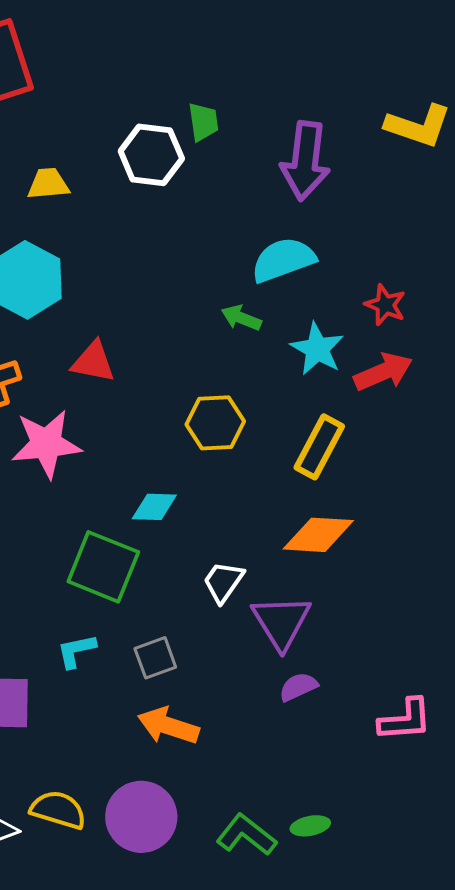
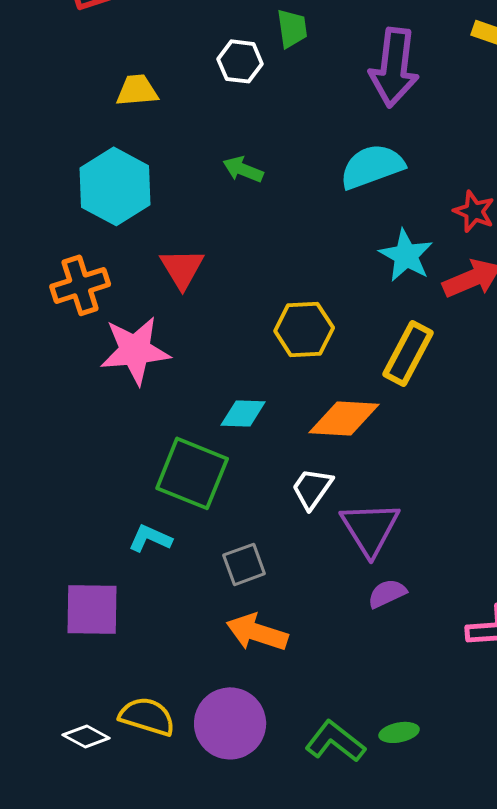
white hexagon: (151, 155) -> (240, 61), size x0.7
green arrow: (241, 318) -> (243, 169), moved
red triangle: (93, 362) -> (182, 268), turned 48
orange diamond: (318, 535) -> (344, 418), moved
cyan L-shape: (76, 651) -> (150, 538), moved, turned 36

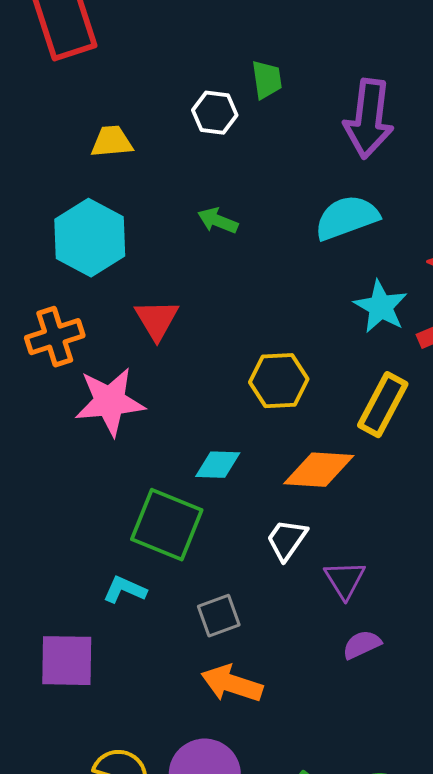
purple triangle: (370, 528) -> (345, 580), size x0.7

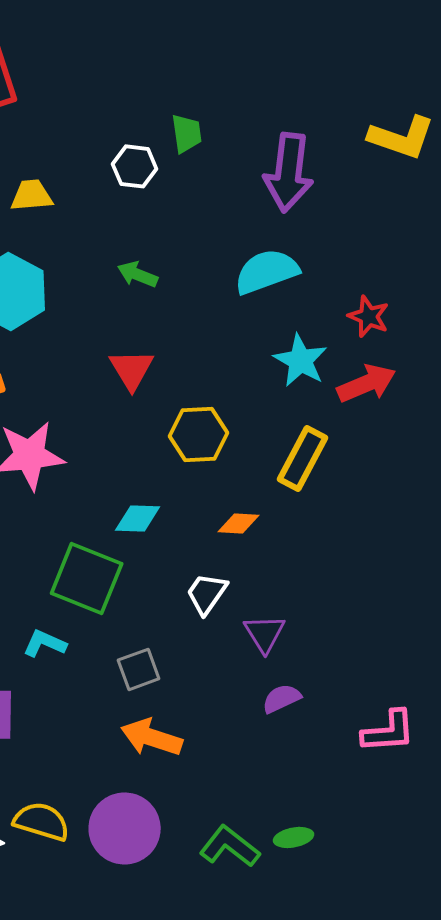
red triangle: (157, 320) -> (132, 369), moved
orange diamond: (319, 470) -> (239, 523), size x0.6

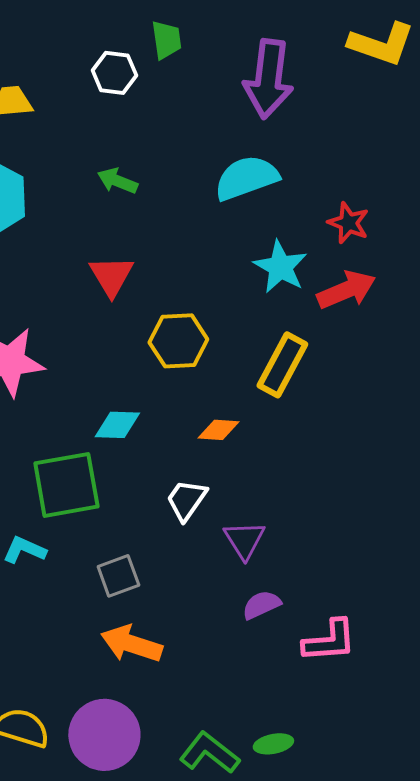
green square: (87, 578) -> (66, 485), turned -32
pink L-shape: (389, 731) -> (329, 641), moved

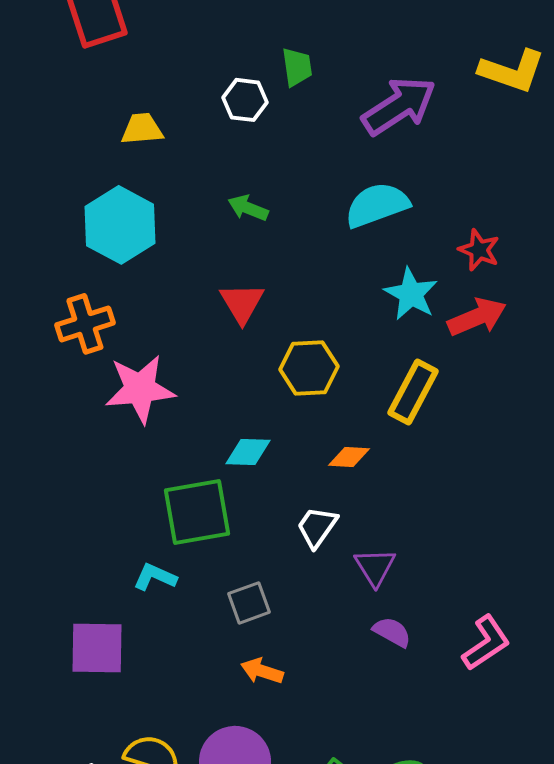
purple arrow: (268, 79) -> (399, 106), turned -130
purple semicircle: (261, 605) -> (392, 632), turned 54
pink L-shape: (329, 641) -> (486, 643), moved, turned -30
orange arrow: (131, 644) -> (262, 671), size x0.7

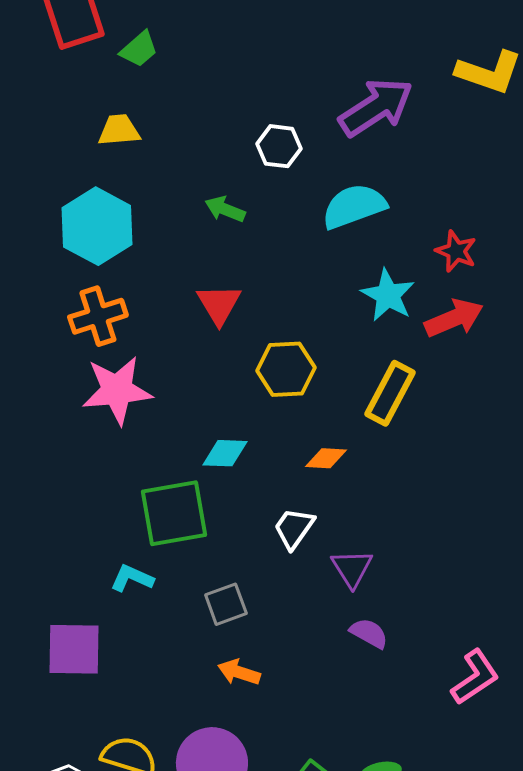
green trapezoid: (297, 67) -> (139, 49), moved, turned 57
white hexagon: (245, 100) -> (279, 146), moved
orange cross: (85, 324) -> (98, 316), moved
pink L-shape: (486, 643) -> (475, 677), moved

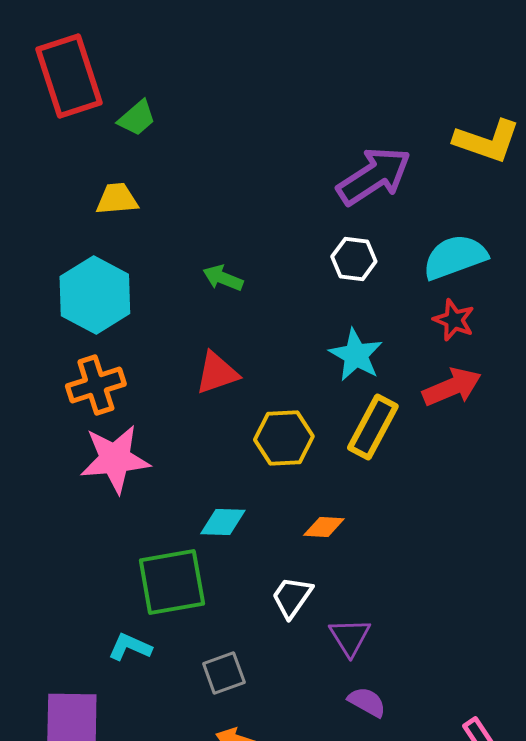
white hexagon: (279, 146) -> (354, 259), moved
cyan semicircle: (354, 206) -> (455, 257), moved
cyan star: (388, 295) -> (356, 355), moved
red triangle: (219, 304) -> (217, 373), turned 42
yellow rectangle: (390, 393) -> (373, 427), moved

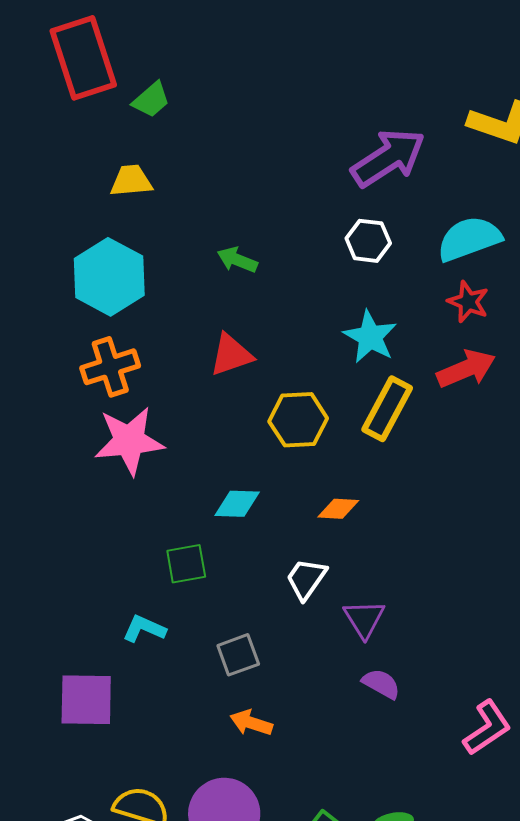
green square: (172, 582) -> (186, 564), size x0.6

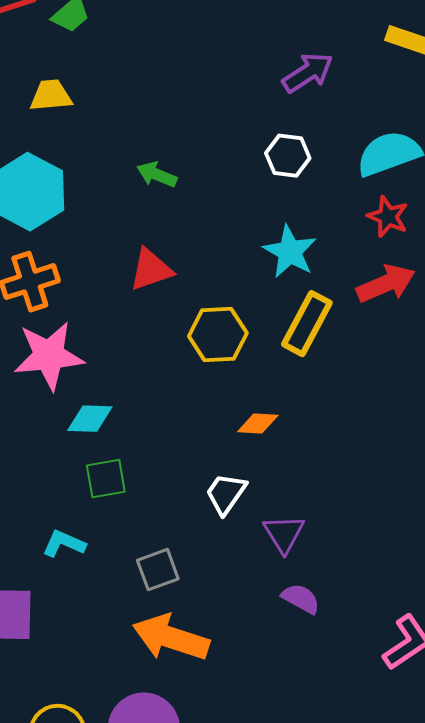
purple arrow: (388, 158) -> (308, 73), size x0.7
cyan diamond: (237, 504) -> (90, 419), moved
orange arrow: (251, 723) -> (171, 638), size x1.8

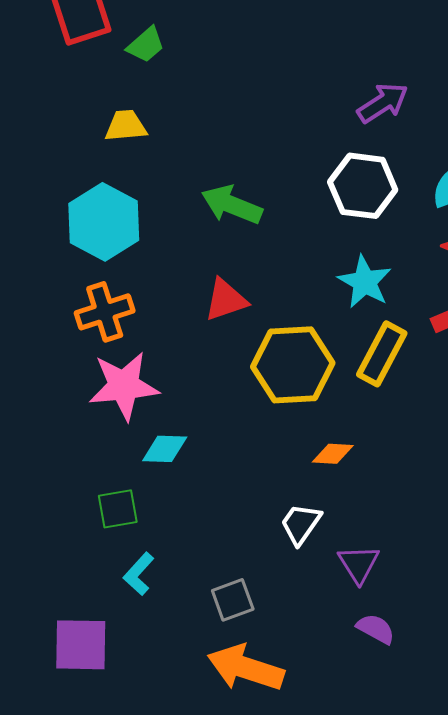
white hexagon: (288, 156) -> (363, 186), size x1.5
green arrow: (157, 175) -> (232, 205), size x1.5
yellow hexagon: (218, 335) -> (293, 365), size x1.4
green square: (106, 479) -> (118, 509), moved
cyan L-shape: (64, 544) -> (139, 574), turned -72

